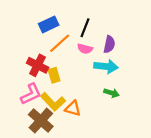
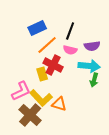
purple semicircle: (109, 44) -> (92, 46), turned 70
red cross: (38, 65) -> (53, 65), moved
green arrow: (111, 93) -> (94, 80), moved, turned 88

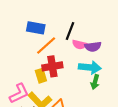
blue rectangle: (37, 28) -> (36, 28), turned 36
pink semicircle: (70, 50) -> (79, 45), moved
red cross: (53, 65) -> (52, 66), turned -36

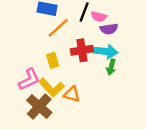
pink semicircle: (79, 45) -> (99, 17), moved
red cross: (52, 66) -> (82, 50), moved

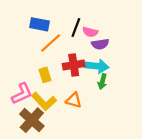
orange triangle: (72, 94) -> (74, 100), moved

